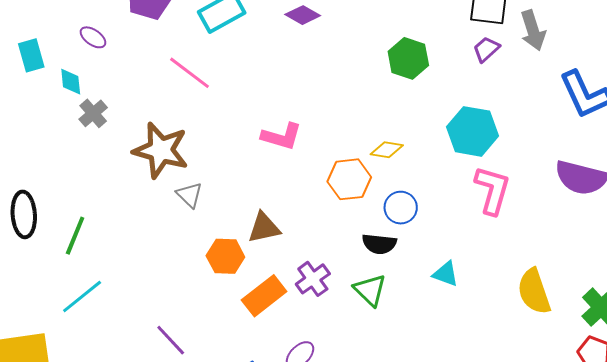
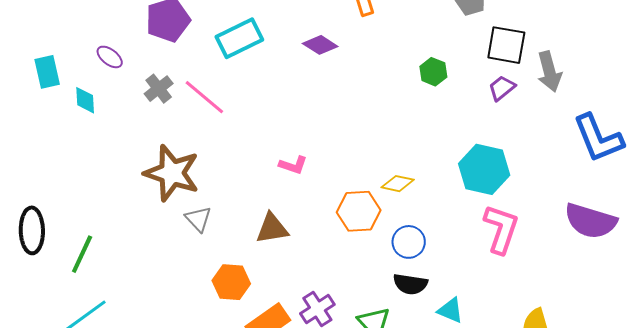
green hexagon: (408, 58) -> (433, 72), moved, size x0.7
gray cross: (93, 113) -> (159, 89), moved
pink L-shape: (282, 136) -> (293, 165), size x0.7
brown triangle: (264, 228) -> (272, 228), moved
black semicircle: (379, 244) -> (410, 284), moved

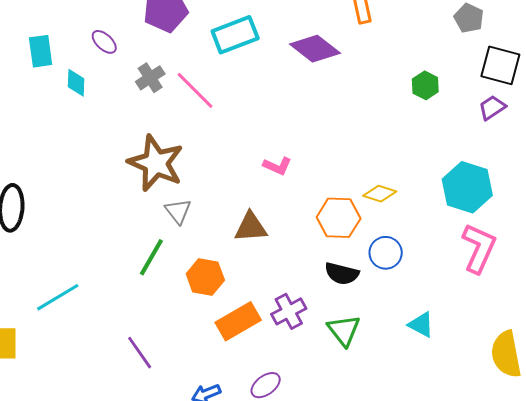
purple diamond: (320, 45) -> (315, 49), size x1.4
green line: (82, 254) -> (151, 257), moved
black semicircle: (410, 284) -> (342, 274), moved

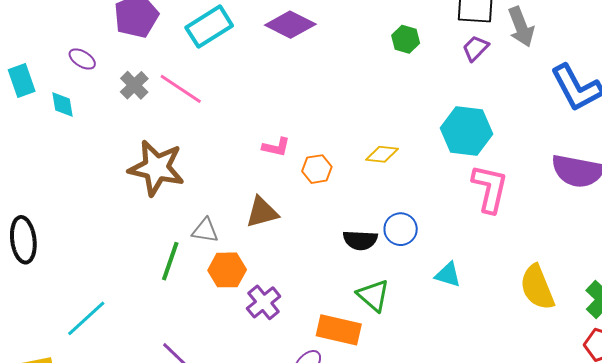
gray triangle: (178, 211) -> (205, 230), moved, turned -32
orange hexagon: (339, 218) -> (317, 169), moved, size x0.7
blue circle: (386, 253) -> (401, 229), moved
purple cross: (289, 311) -> (264, 302), moved
orange rectangle: (238, 321) -> (339, 330), moved, turned 54

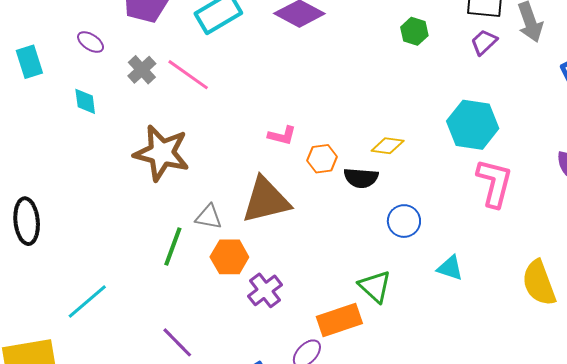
cyan diamond: (63, 105) -> (85, 101), moved
brown triangle: (262, 212) -> (266, 200), size x1.5
black semicircle: (360, 240) -> (361, 178), moved
orange rectangle: (339, 330) -> (339, 320), turned -33

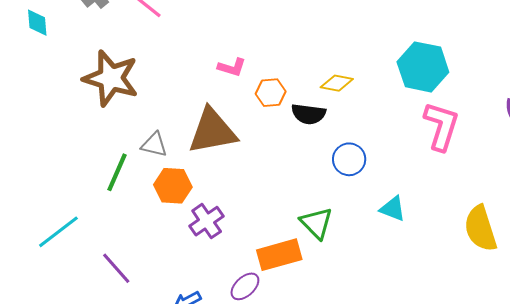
cyan line: (87, 301) -> (58, 232), moved

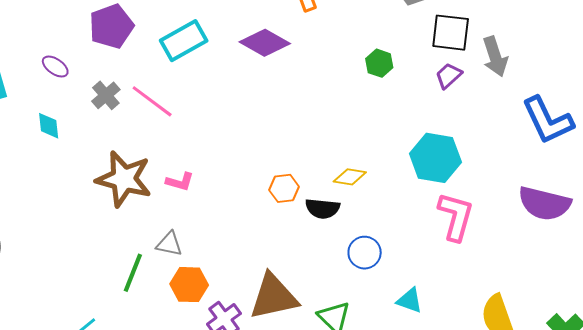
pink L-shape: (232, 67) -> (180, 182), moved
brown triangle: (212, 131) -> (274, 297), moved

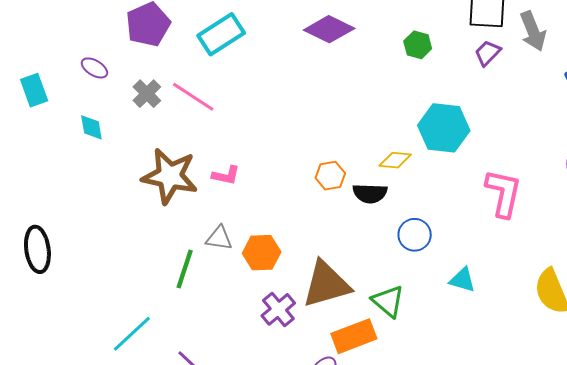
purple diamond: (265, 43) -> (329, 29), moved
cyan hexagon: (435, 158) -> (444, 128), moved
orange hexagon: (189, 285) -> (262, 253), moved

